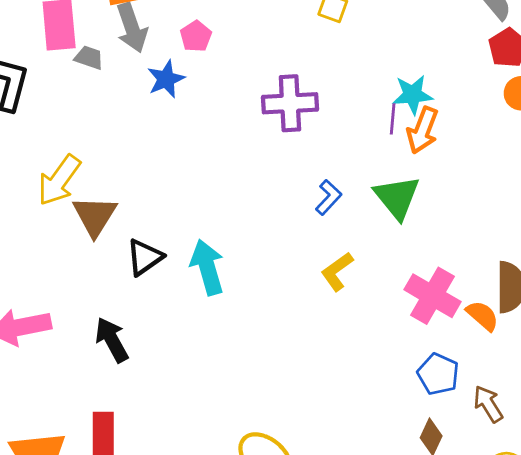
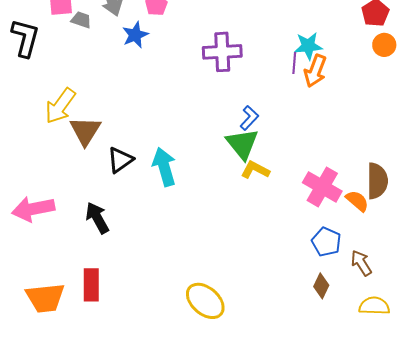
green triangle: (397, 197) -> (242, 144), moved
yellow L-shape: (337, 271) -> (255, 170), turned 64

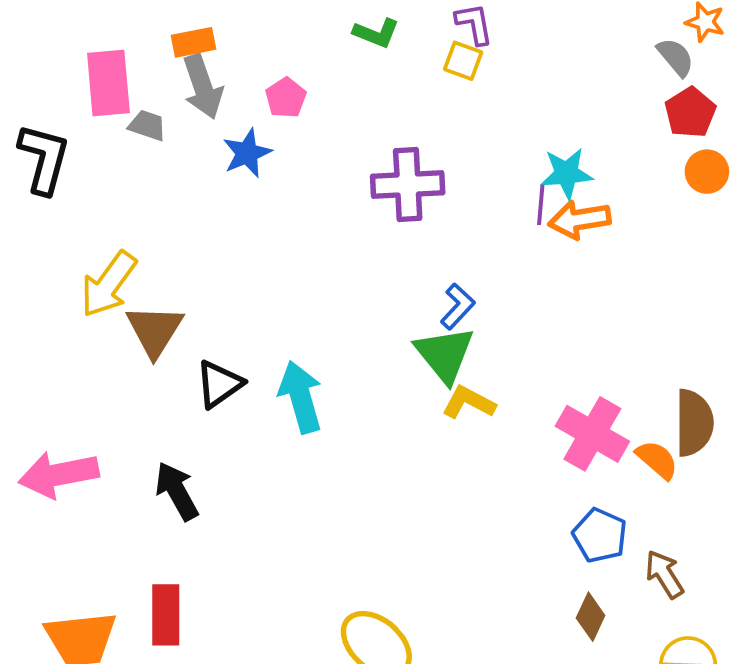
orange arrow: (315, 71) -> (579, 220), turned 60

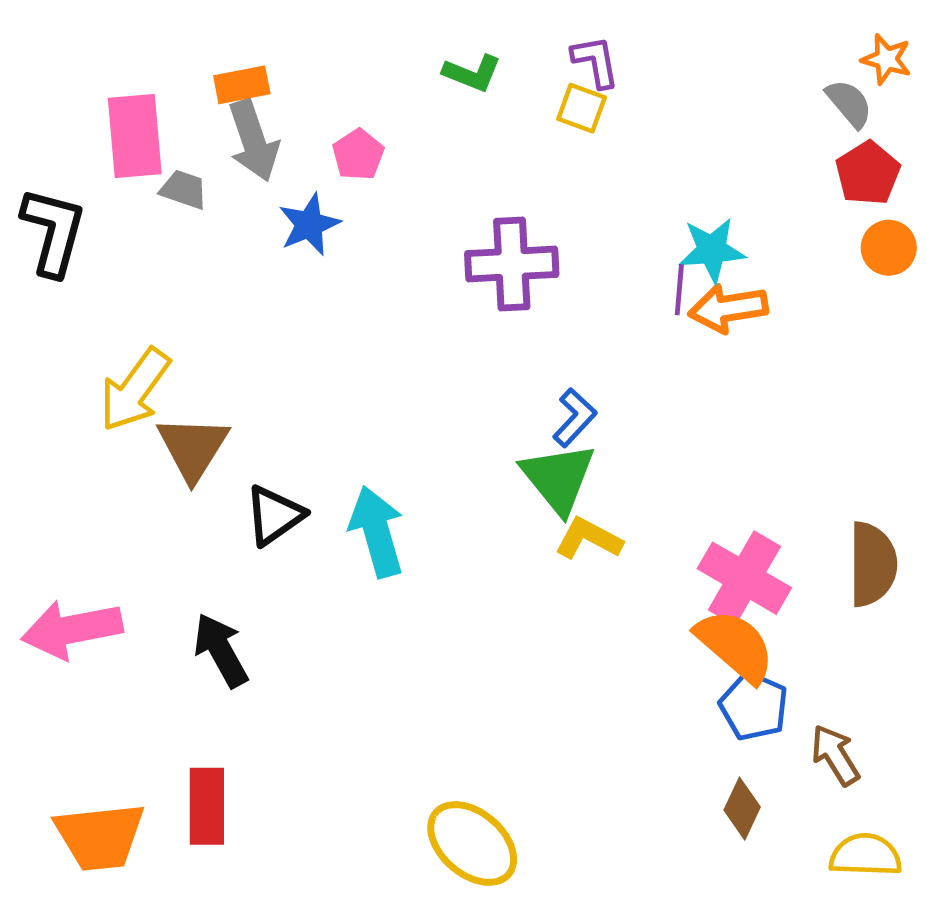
orange semicircle: (657, 460) -> (735, 646), moved, size x1.5

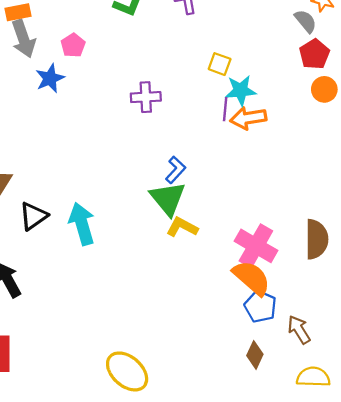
yellow square: (582, 108) -> (220, 64), moved
purple cross: (512, 264) -> (146, 97), size x0.7

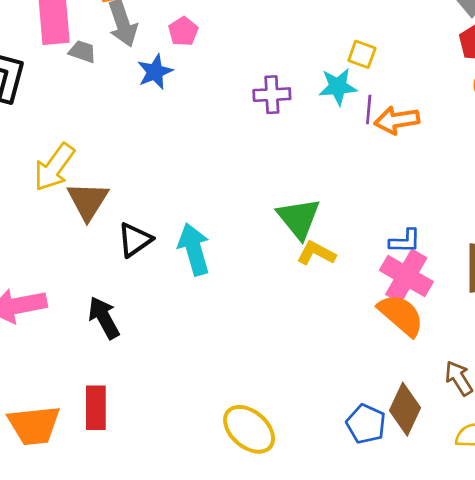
cyan star: (241, 90) -> (338, 87), moved
blue L-shape: (176, 170) -> (405, 241), moved, turned 48
blue pentagon: (260, 306) -> (366, 424), moved
brown diamond: (255, 355) -> (405, 409), size x1.5

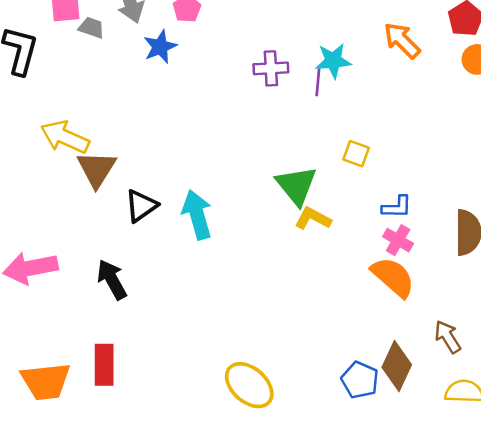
yellow square: (362, 54) -> (356, 154), moved
purple line: (369, 109) -> (318, 82), moved
orange arrow: (397, 120) -> (402, 40), moved, turned 54
yellow arrow: (54, 167) -> (65, 137), turned 78
pink cross: (406, 276) -> (398, 240), size x0.6

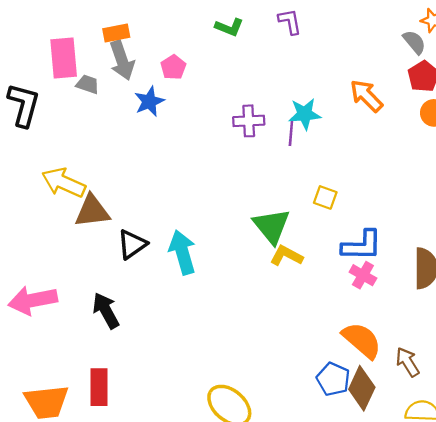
brown triangle: (97, 169) -> (92, 211), turned 51
blue L-shape: (397, 207) -> (362, 245), size x1.5
orange semicircle: (393, 277) -> (362, 340), moved
blue pentagon: (360, 380) -> (333, 379), moved

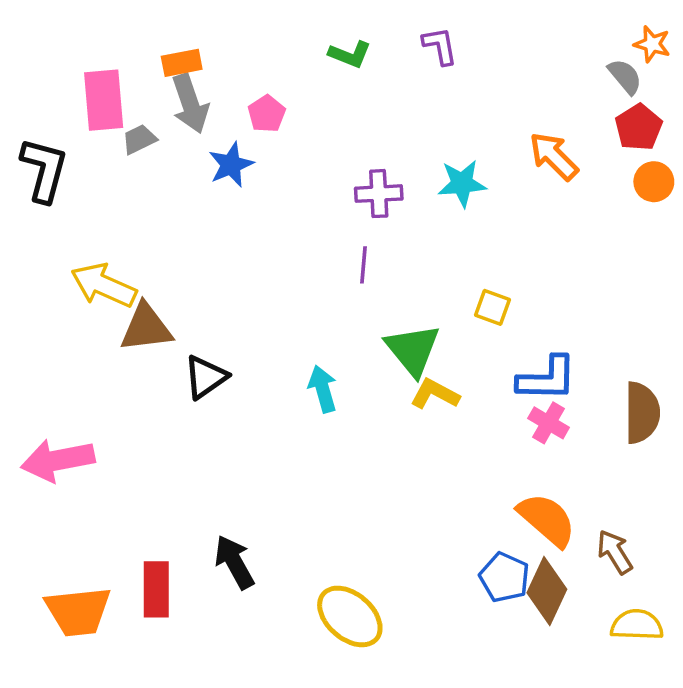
gray trapezoid: (88, 84) -> (139, 139), turned -45
purple line: (291, 133) -> (363, 265), moved
cyan arrow: (182, 252) -> (323, 389), moved, size x0.7
black arrow: (106, 311) -> (234, 562), moved

